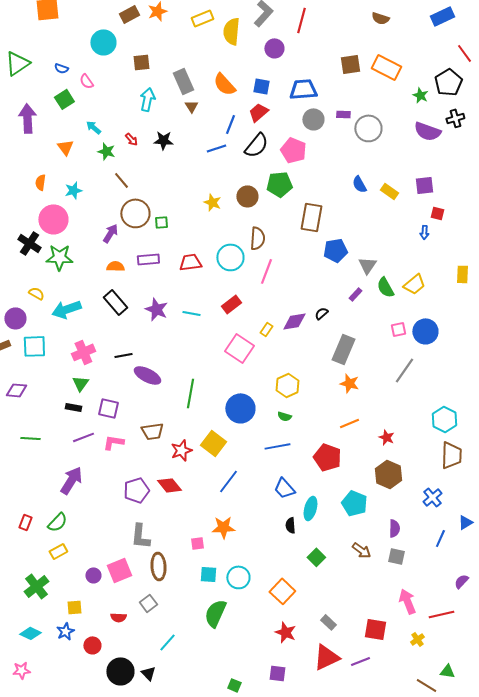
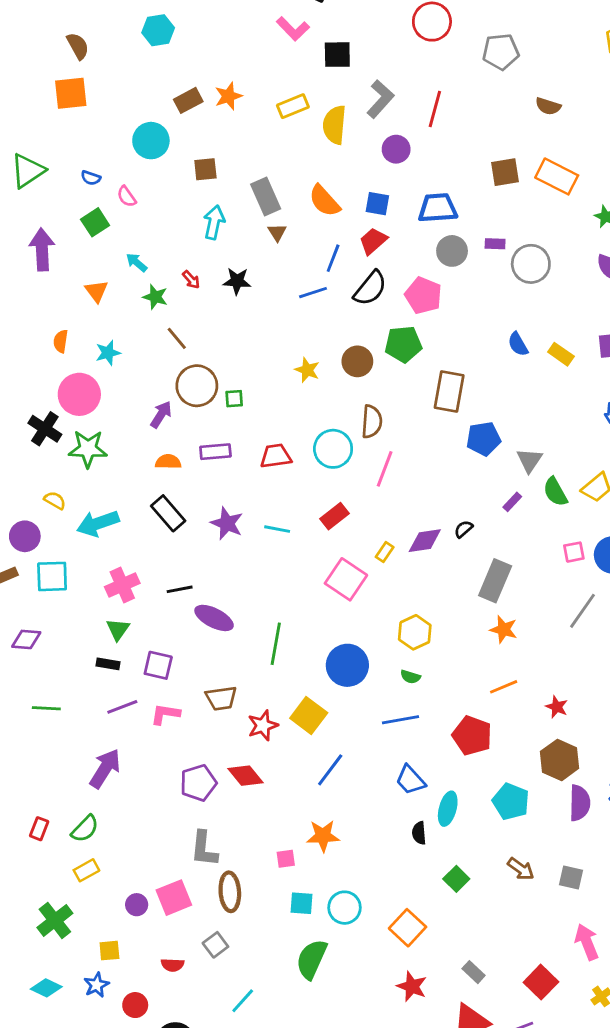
purple semicircle: (394, 528) -> (580, 803), moved, size x1.4
red square: (375, 629) -> (541, 982), turned 35

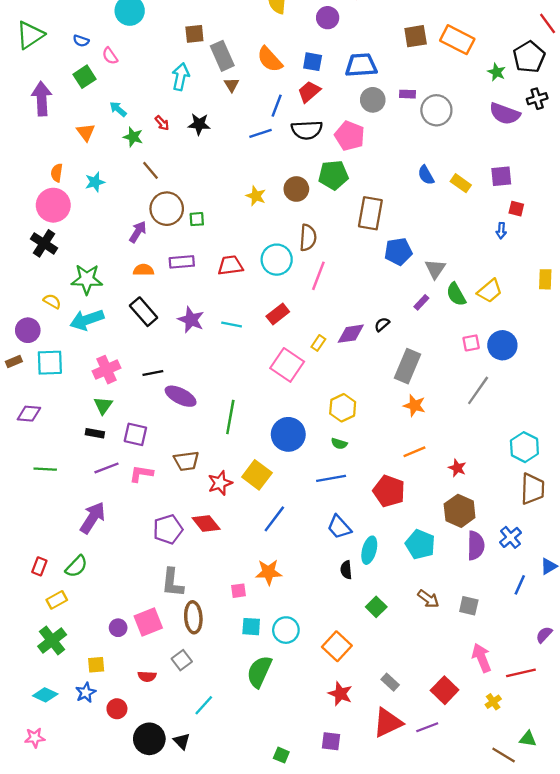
brown square: (205, 169) -> (194, 34), moved
black semicircle: (370, 288) -> (307, 130), turned 48
pink circle: (79, 394) -> (53, 205), moved
green star: (88, 449) -> (87, 279), moved
yellow rectangle: (86, 870) -> (57, 600), moved

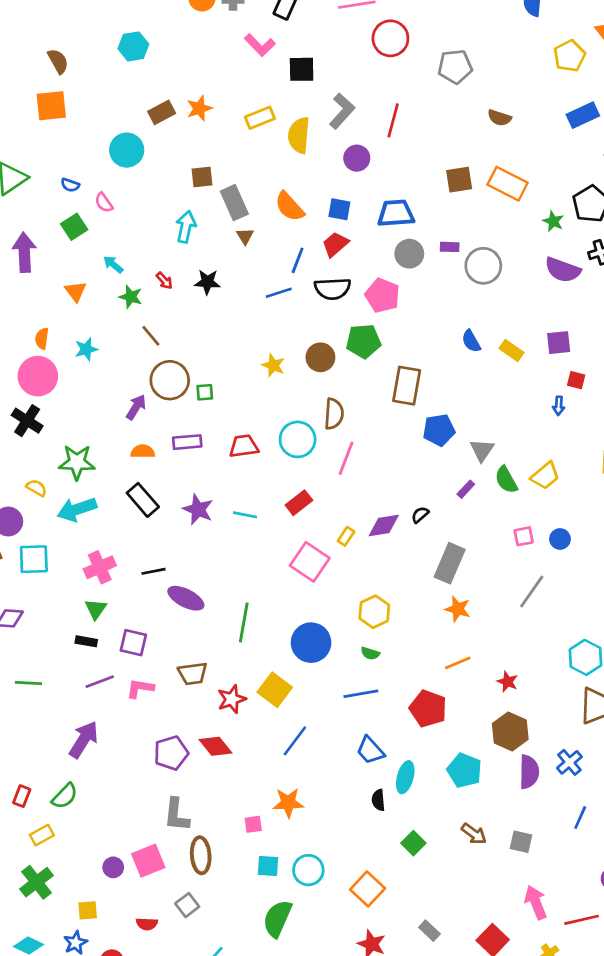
blue circle: (502, 345) -> (560, 539), size x0.6

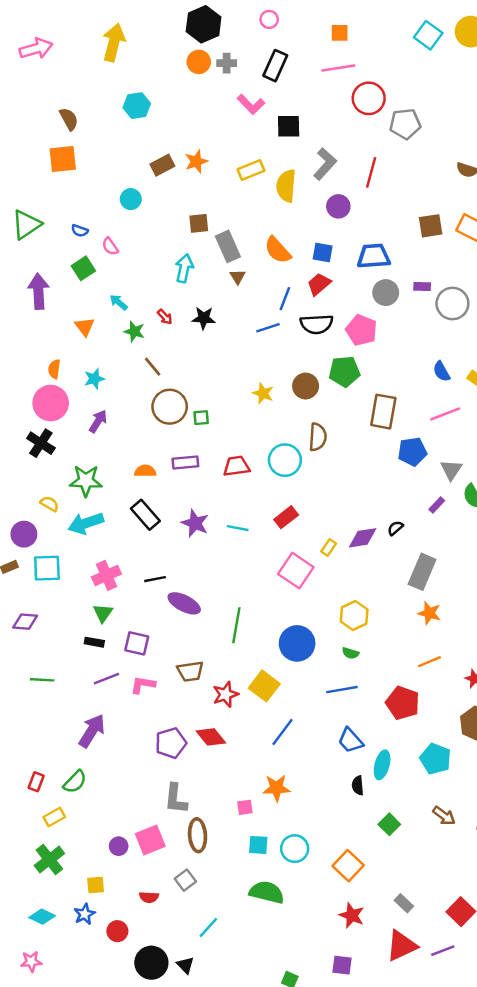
gray pentagon: (455, 67) -> (405, 124), moved
cyan circle: (127, 150) -> (131, 199), size x0.7
purple arrow: (136, 407) -> (98, 421), moved
pink line: (346, 458) -> (445, 414), moved, turned 48
green semicircle: (277, 919) -> (267, 892), turned 80

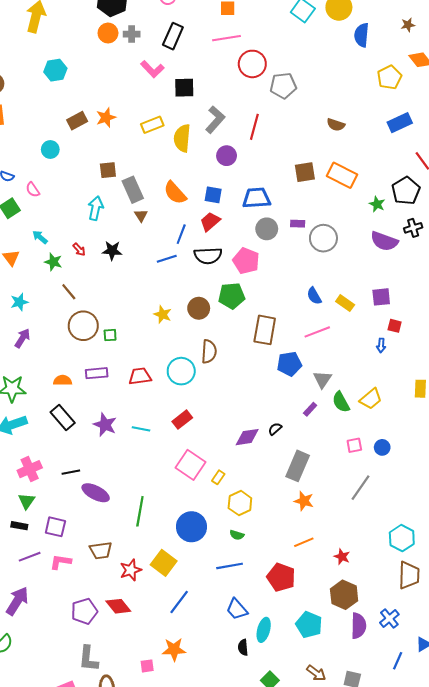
yellow rectangle: (329, 548) -> (218, 477), moved

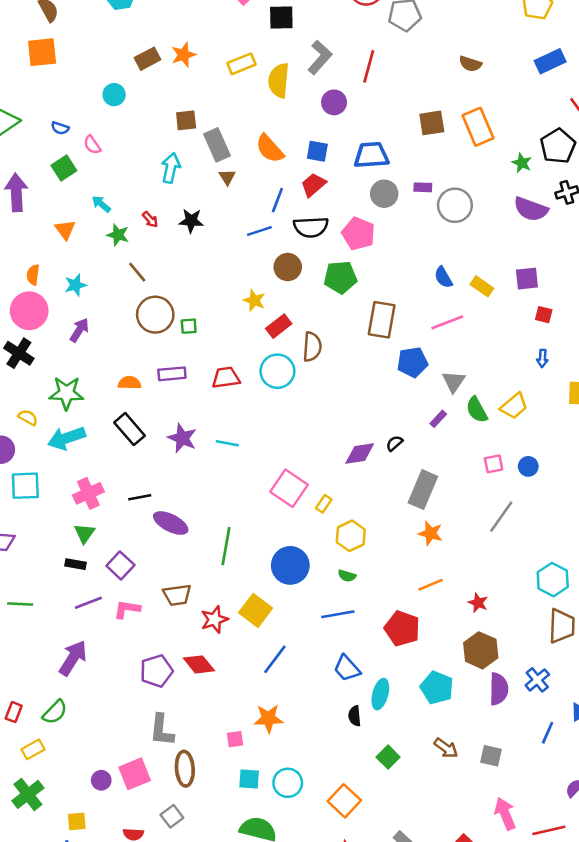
orange rectangle: (342, 175) -> (478, 127), turned 40
brown circle: (199, 308) -> (288, 267), moved
blue arrow: (381, 345) -> (542, 358), moved
red rectangle: (182, 420) -> (279, 326), moved
purple square: (55, 527) -> (120, 565), turned 30

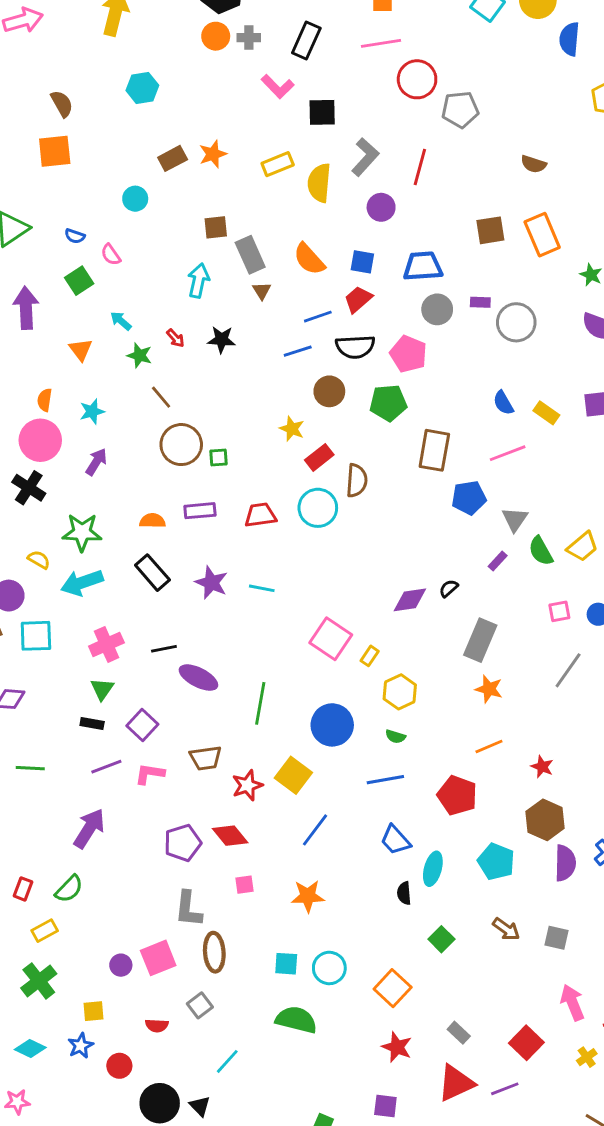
blue line: (277, 200) -> (318, 317), turned 50
pink square: (235, 739) -> (244, 885), moved

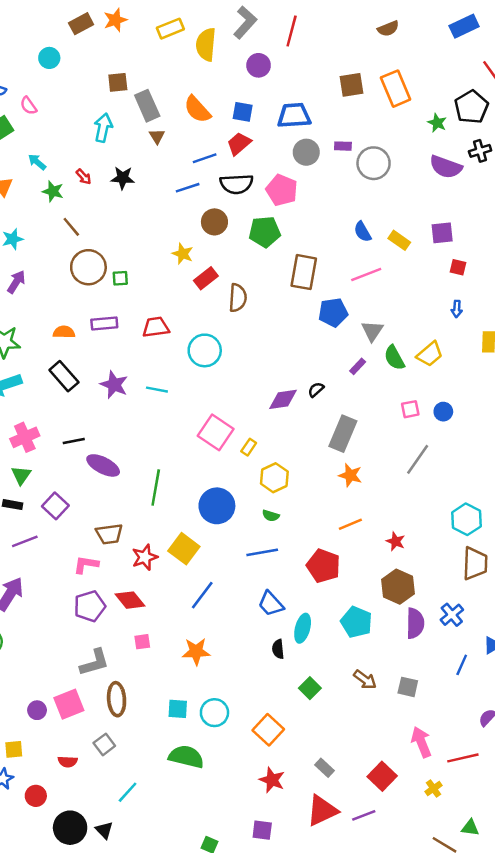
brown semicircle: (534, 164) -> (388, 29), turned -40
cyan circle: (318, 508) -> (205, 350), moved
pink L-shape: (150, 774) -> (86, 565), moved
gray L-shape: (188, 909) -> (95, 662), turned -112

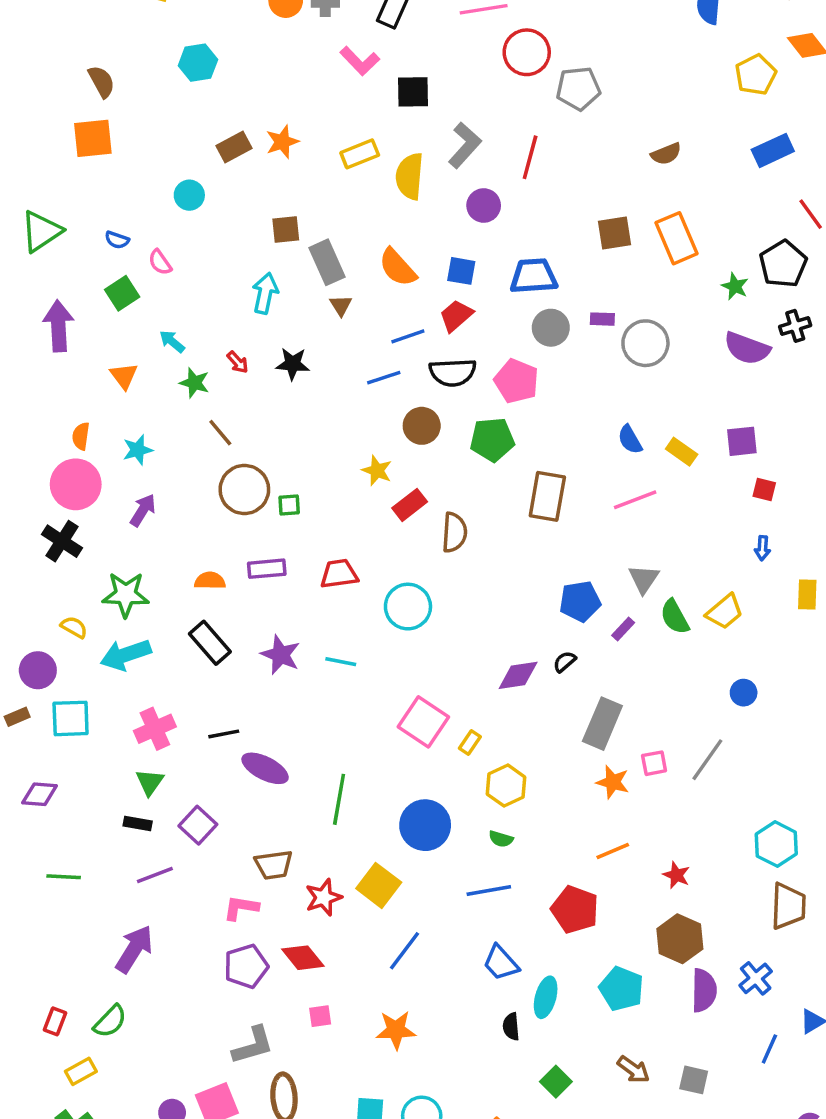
blue pentagon: (333, 312) -> (580, 601), moved
pink square: (410, 409) -> (654, 763), moved

